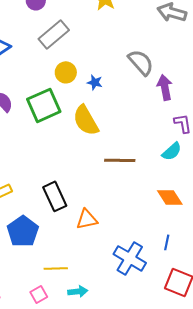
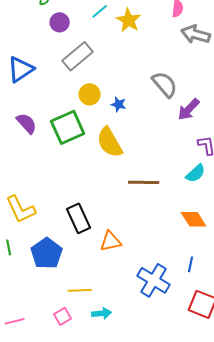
purple arrow: (165, 87) -> (189, 109), turned -125

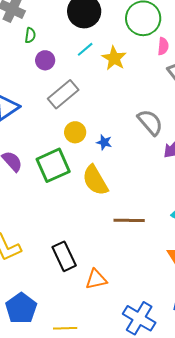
blue pentagon: (47, 253) -> (21, 308), moved

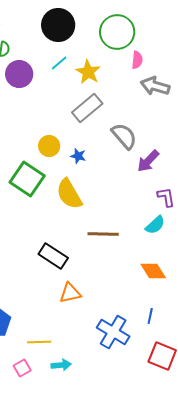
purple circle: (45, 60) -> (19, 74), size x1.4
gray rectangle: (63, 94) -> (87, 108), moved
green square: (53, 165) -> (27, 179), turned -32
black rectangle: (64, 256) -> (53, 256), moved, turned -32

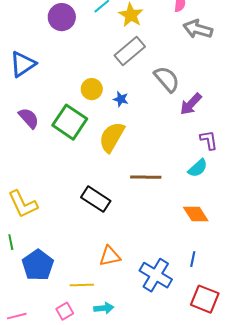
yellow semicircle: (69, 194) -> (112, 137), turned 60
orange triangle: (70, 293) -> (110, 256), moved

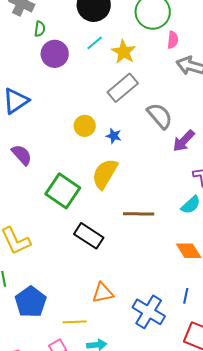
green square: (70, 122) -> (63, 191), moved

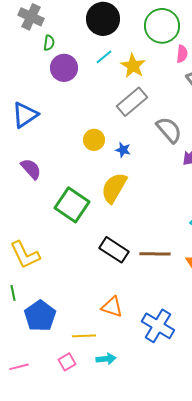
brown line: (139, 214) -> (155, 254), moved
black rectangle: (89, 236) -> (114, 250), moved
orange triangle: (103, 293) -> (112, 307), turned 30

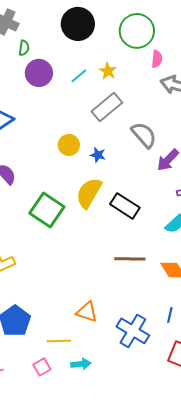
cyan line: (104, 57) -> (79, 76), moved
yellow star: (133, 66) -> (108, 71), size x0.7
black rectangle: (114, 250) -> (125, 206), moved

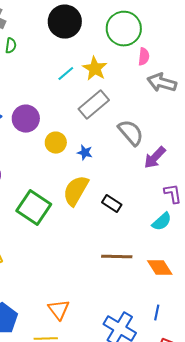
yellow star: (108, 71) -> (95, 69), size x1.4
purple circle: (39, 73) -> (26, 119), moved
black rectangle: (125, 206) -> (112, 204), size x0.7
orange triangle: (87, 312) -> (59, 310), moved, turned 35

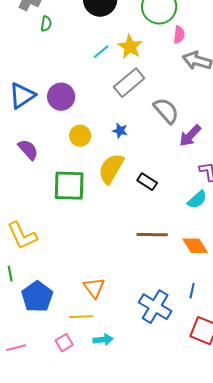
yellow circle: (56, 143) -> (80, 136), moved
green square: (34, 208) -> (69, 186), turned -32

